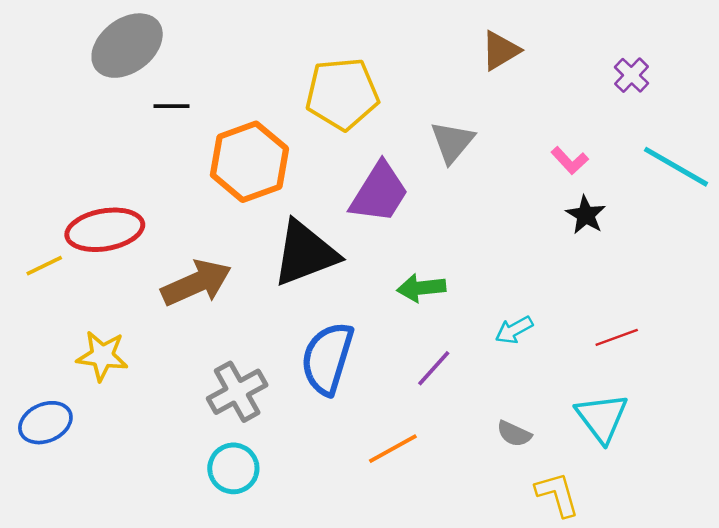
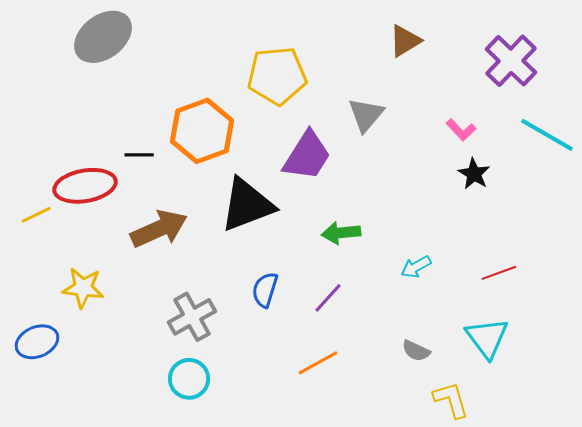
purple cross: (632, 75) -> (511, 61), size x1.8
black line: (172, 106) -> (139, 155), moved
blue semicircle: (327, 358) -> (265, 290), size x0.6
purple line: (434, 368) -> (328, 298), moved

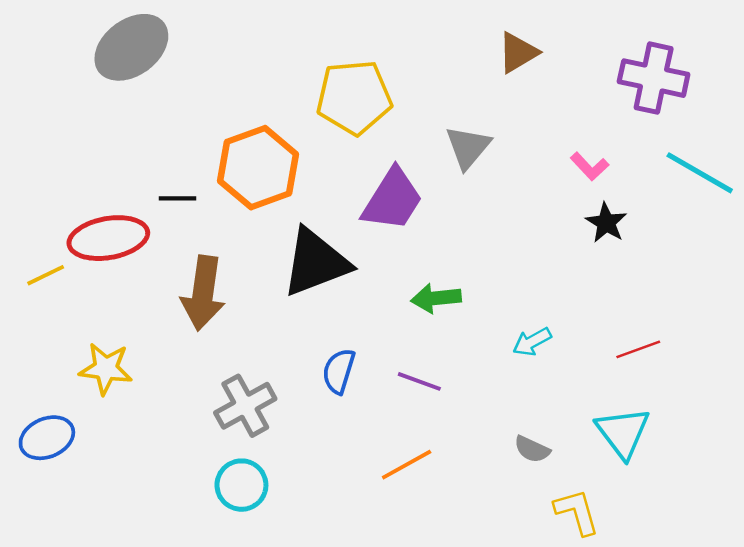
purple cross: (511, 61) -> (654, 78), turned -32
brown arrow: (159, 229) -> (203, 293), turned 122
purple line: (328, 298) -> (419, 381), turned 68

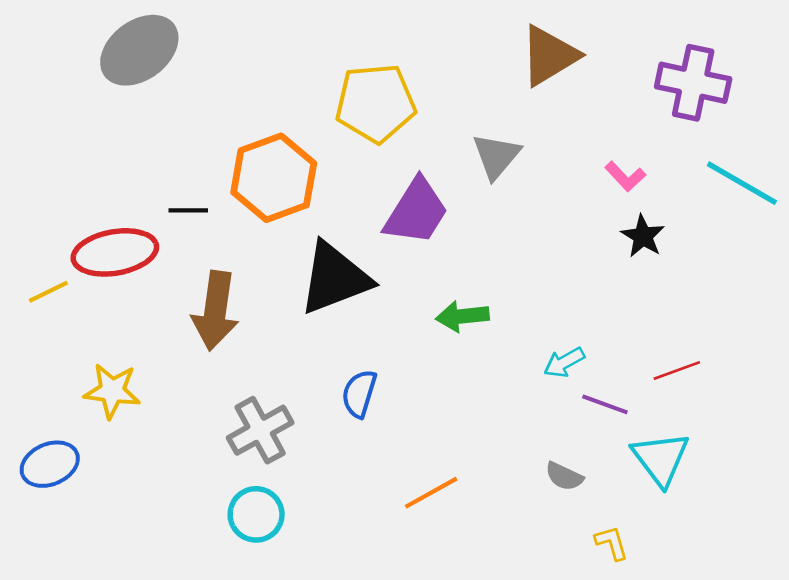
brown triangle: (518, 52) -> (549, 56), size x1.4
purple line: (419, 381) -> (605, 404), moved
yellow L-shape: (577, 512) -> (612, 543), size x0.7

